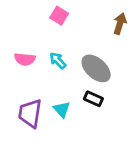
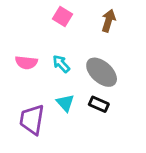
brown arrow: (120, 24) -> (109, 21), moved
cyan triangle: (62, 109) -> (65, 103), moved

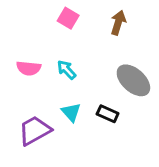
gray ellipse: (102, 72) -> (133, 80), moved
purple trapezoid: (32, 120) -> (35, 130), turned 52

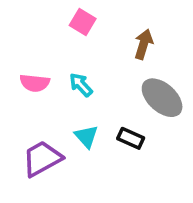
brown arrow: (118, 23) -> (144, 44), moved

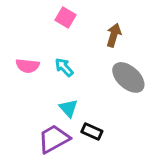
black rectangle: (131, 138) -> (92, 132), moved
purple trapezoid: (42, 159) -> (54, 139), moved

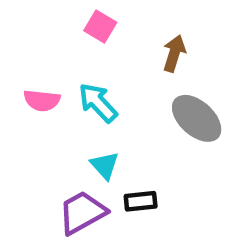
cyan arrow: (64, 67) -> (98, 103), size x1.4
black rectangle: (92, 132) -> (141, 201), turned -30

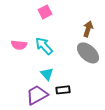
pink square: (100, 26) -> (45, 12), turned 32
brown arrow: (174, 53) -> (88, 29), moved

